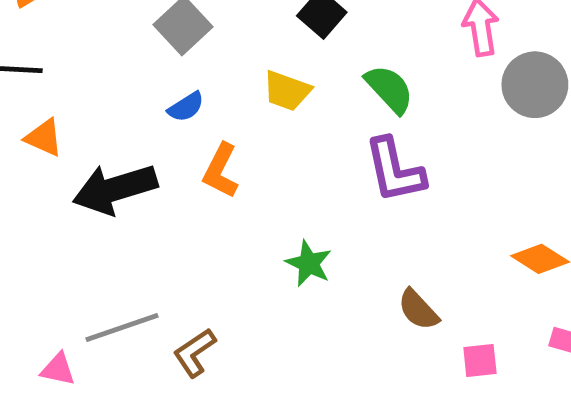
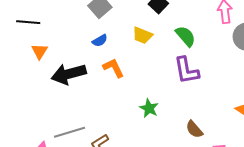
orange triangle: (44, 138) -> (40, 51), turned 36
orange L-shape: (221, 171) -> (113, 68), turned 125

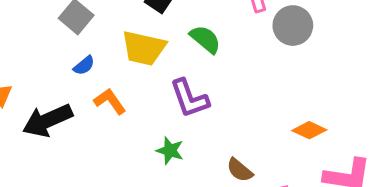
yellow trapezoid: (142, 35) -> (144, 48), size x1.5
purple L-shape: (186, 70) -> (189, 98), moved

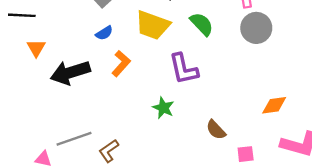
gray circle: (293, 26) -> (256, 28), moved
orange L-shape: (110, 101) -> (121, 64), turned 70
orange diamond: (309, 130) -> (274, 105), turned -40

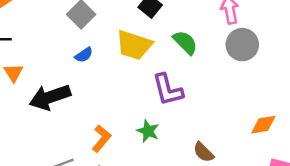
orange L-shape: (121, 64) -> (101, 138), moved

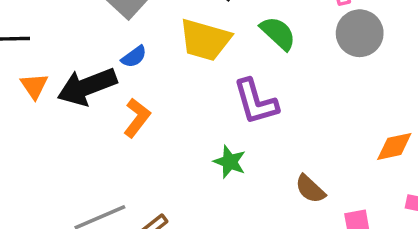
black arrow: (50, 97) -> (87, 87), moved
orange L-shape: (101, 138) -> (137, 118), moved

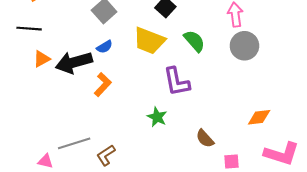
orange triangle: (34, 86) -> (42, 59), turned 30

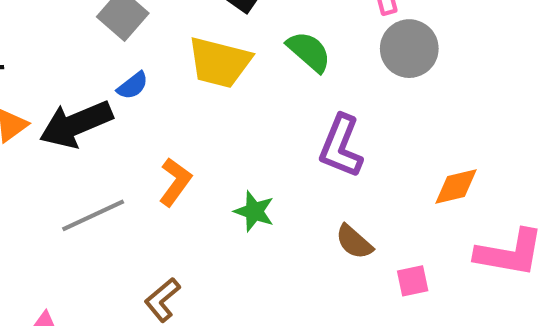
purple L-shape: (177, 82) -> (341, 146), moved, turned 40
orange L-shape: (103, 85) -> (175, 182), moved
gray line: (74, 143) -> (93, 215), moved

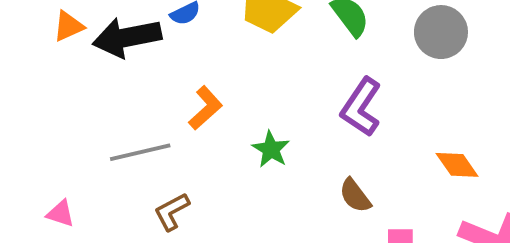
orange diamond: (456, 186) -> (457, 165), turned 57
gray line: (93, 215) -> (140, 152), moved

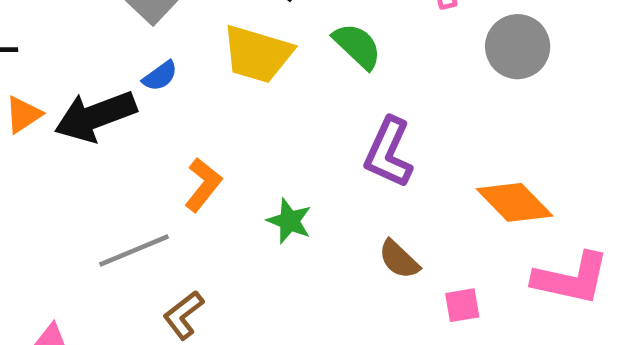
gray circle: (441, 32) -> (518, 47), moved
orange diamond: (457, 165) -> (515, 202), size x1.4

